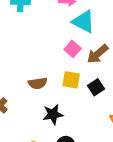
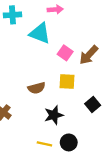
cyan triangle: (84, 22) -> (40, 33), moved
black square: (96, 87) -> (93, 104), moved

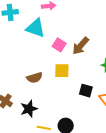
black square: (93, 104) -> (86, 91), turned -32
black star: (54, 115) -> (29, 109), moved

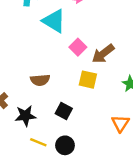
yellow square: (62, 71) -> (88, 80), moved
black square: (86, 91) -> (64, 111), moved

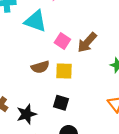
brown semicircle: (40, 80) -> (40, 67), moved
yellow square: (88, 80) -> (64, 71), moved

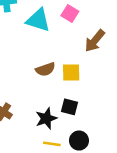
pink square: (62, 41) -> (70, 13), moved
black star: (26, 114) -> (46, 118), moved

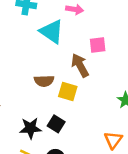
pink square: (70, 13) -> (98, 45), moved, turned 35
brown arrow: (95, 41) -> (80, 65), moved, turned 95

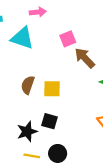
brown arrow: (80, 65) -> (85, 58), moved
brown semicircle: (44, 81) -> (28, 85), turned 126

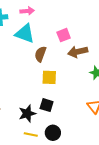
pink arrow: (38, 12) -> (27, 11), moved
brown arrow: (85, 58) -> (78, 52), turned -60
brown semicircle: (28, 85) -> (40, 54), moved

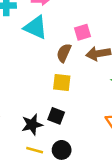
brown semicircle: (40, 54) -> (64, 53), moved

